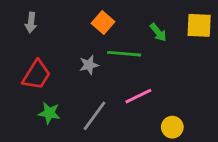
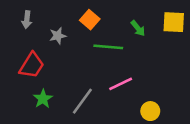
gray star: (89, 65) -> (58, 36), moved
green star: (49, 113) -> (43, 99), turned 30

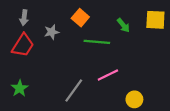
red trapezoid: (32, 65) -> (23, 45), moved
green star: (43, 99) -> (20, 88), moved

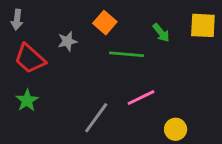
gray arrow: (24, 18) -> (17, 20), moved
red trapezoid: (23, 45) -> (30, 59), turned 100
green star: (20, 88) -> (27, 100), moved

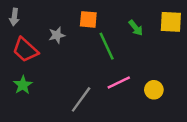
orange square: (105, 23) -> (88, 19), turned -36
green line: (127, 54) -> (107, 46), turned 60
yellow circle: (176, 129) -> (154, 90), moved

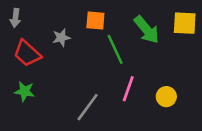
green arrow: (136, 28) -> (147, 30), size x1.6
pink line: (119, 82) -> (128, 89), turned -45
green star: (23, 85) -> (25, 91), turned -30

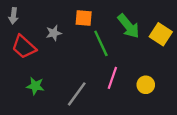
yellow square: (185, 23) -> (161, 34), moved, turned 30
green star: (25, 91) -> (35, 86), moved

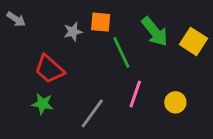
gray arrow: (13, 16) -> (16, 19), turned -63
gray star: (54, 33) -> (73, 32), moved
red trapezoid: (24, 47) -> (49, 69), moved

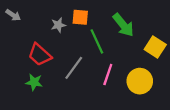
yellow square: (193, 41) -> (155, 47), moved
yellow circle: (175, 102) -> (140, 81), size x1.5
gray line: (92, 113) -> (74, 68), moved

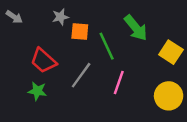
orange square: (80, 17) -> (80, 31), moved
gray star: (58, 25) -> (60, 17), moved
yellow circle: (140, 81) -> (169, 96), moved

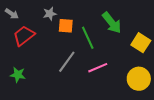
red trapezoid: (43, 61) -> (24, 36), moved, turned 100
pink line: (119, 83) -> (98, 68), turned 48
green star: (37, 91) -> (18, 75), moved

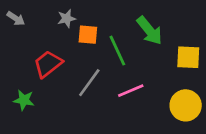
red trapezoid: (24, 36) -> (48, 64), moved
yellow square: (141, 43) -> (188, 57), turned -30

